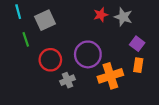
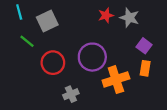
green line: (26, 39) -> (27, 41), turned -32
gray cross: (67, 80) -> (71, 94), moved

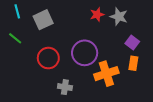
green line: (27, 41) -> (15, 38), moved
gray cross: (71, 94) -> (65, 87), turned 32

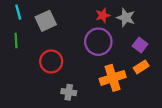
green line: (15, 38) -> (16, 41), turned 48
purple circle: (85, 53) -> (98, 42), moved
orange rectangle: (133, 63) -> (141, 67), turned 48

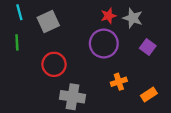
orange rectangle: (141, 67) -> (149, 94), moved
orange cross: (113, 78) -> (119, 82), size x0.6
gray cross: (69, 92) -> (73, 97), size x1.5

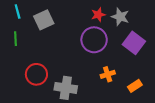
purple square: (148, 47) -> (134, 43), size x1.5
red circle: (54, 64) -> (36, 74), moved

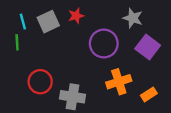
cyan line: (18, 11) -> (23, 22), moved
red star: (98, 15) -> (76, 16), moved
orange cross: (108, 74) -> (119, 82), size x1.5

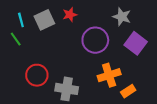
green line: (17, 42) -> (16, 39), turned -32
orange rectangle: (149, 94) -> (128, 91), moved

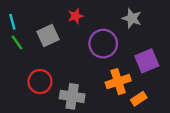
cyan line: (21, 20) -> (12, 22), moved
gray square: (44, 20) -> (48, 36), moved
purple square: (136, 43) -> (147, 61), moved, turned 30

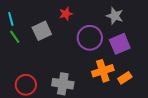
purple square: (147, 61) -> (120, 44), moved
red circle: (40, 82) -> (26, 85), moved
orange rectangle: (139, 99) -> (125, 78), moved

